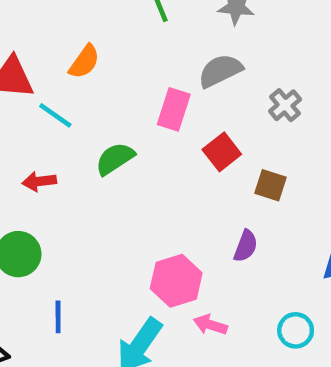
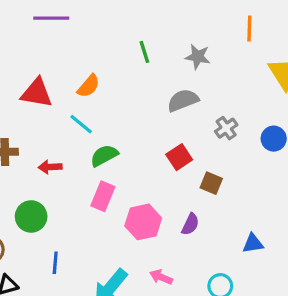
pink rectangle: (174, 109) -> (103, 196), moved
cyan line: (55, 115) -> (81, 124), moved
pink hexagon: (176, 281) -> (143, 222), moved

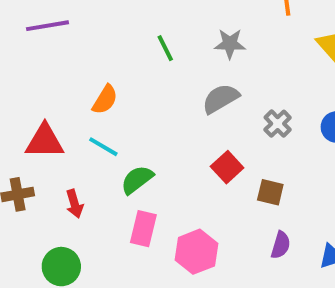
red triangle: (37, 93) -> (45, 141), moved
red arrow: (50, 167) -> (75, 204), turned -95
purple semicircle: (190, 224) -> (281, 245), moved

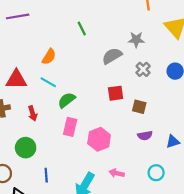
gray star: (230, 44) -> (136, 40), moved
red square: (227, 167) -> (116, 93), turned 35
purple semicircle: (281, 245) -> (145, 135), turned 64

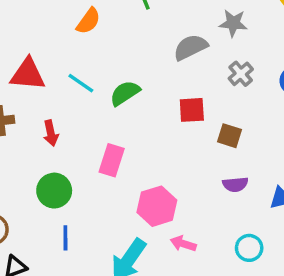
orange semicircle: (49, 57) -> (88, 21), moved
green semicircle: (67, 100) -> (125, 93), moved
pink hexagon: (99, 139) -> (157, 206), moved
green circle: (26, 148) -> (54, 191), moved

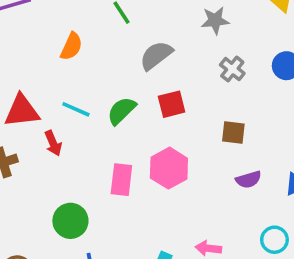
gray semicircle: (190, 47) -> (156, 55), moved
red square: (192, 110) -> (172, 104), moved
red arrow: (51, 133) -> (53, 143), moved
pink hexagon: (157, 206) -> (169, 168), moved

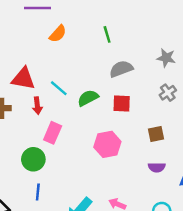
orange semicircle: (71, 46) -> (58, 34), moved
brown square: (233, 132) -> (156, 134), turned -35
pink rectangle: (121, 180) -> (53, 133), moved

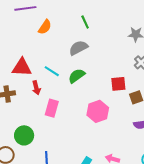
gray semicircle: (121, 69) -> (78, 48), moved
red square: (122, 104) -> (118, 84), moved
green circle: (33, 159) -> (24, 135), moved

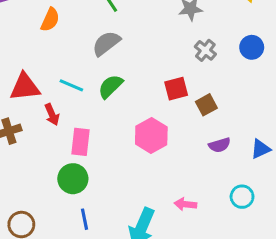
green circle: (24, 135) -> (73, 179), moved

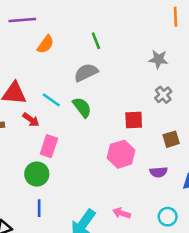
green semicircle: (110, 86) -> (82, 107), turned 85
brown square: (206, 105) -> (171, 139), moved
red arrow: (52, 114) -> (31, 120), turned -42
pink hexagon: (151, 136) -> (121, 154), moved

